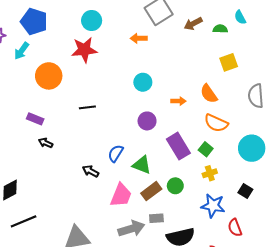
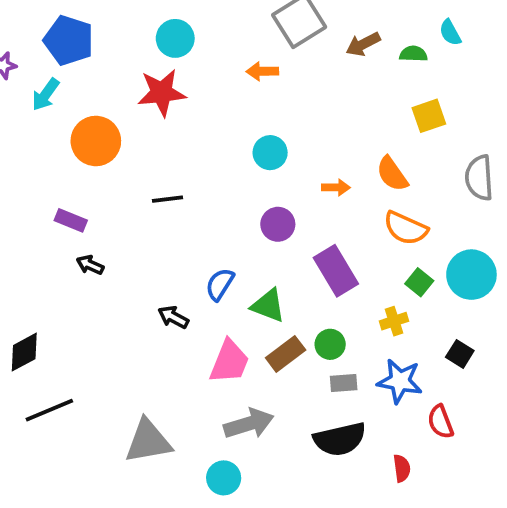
green square: (206, 149) -> (419, 282), moved
gray rectangle: (156, 218) -> (344, 383), moved

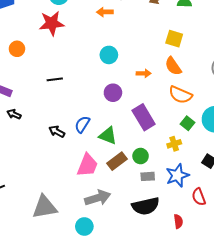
yellow square: (429, 116) -> (174, 39), moved, turned 36
orange circle: (96, 141) -> (17, 49), size x0.6
black arrow: (173, 317) -> (57, 132), moved
blue star: (400, 381) -> (177, 175), turned -30

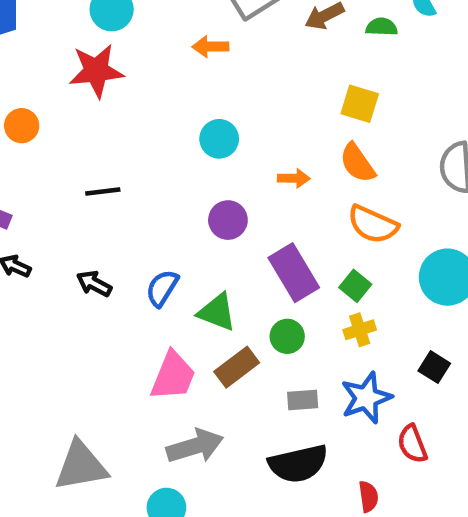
green square: (187, 123) -> (355, 286), moved
black arrow: (57, 132) -> (94, 284), moved
green circle: (141, 156) -> (287, 336), moved

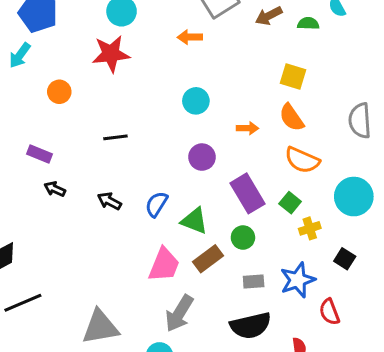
yellow cross: (360, 330) -> (310, 228), moved
gray arrow: (195, 446) -> (179, 313), turned 138

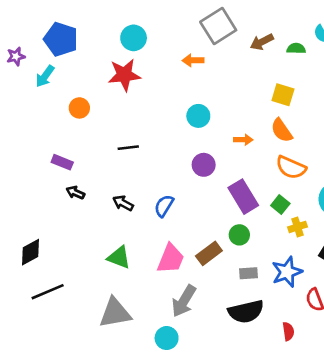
green triangle: (194, 221) -> (119, 257), moved

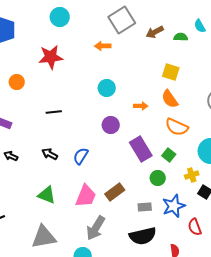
cyan circle: (134, 38) -> (60, 17), moved
black arrow: (75, 193) -> (11, 156), moved
yellow cross: (297, 227) -> (192, 175), moved
green circle: (239, 235) -> (158, 178), moved

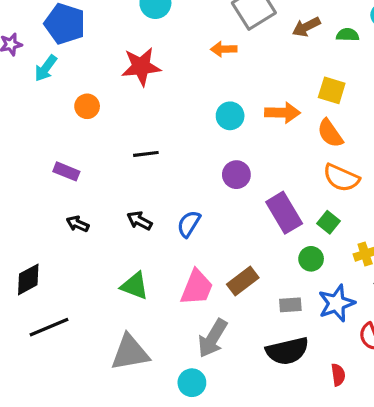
orange arrow: (141, 106) -> (282, 113), moved, size x1.5

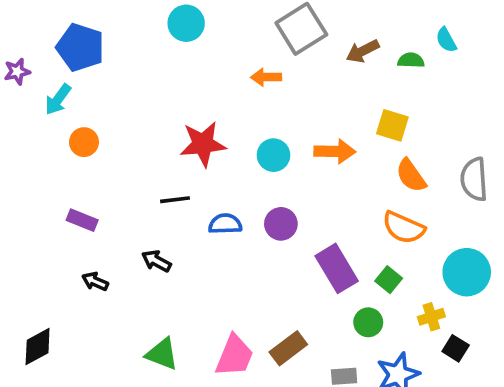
red star: (141, 67) -> (203, 144), moved
orange circle: (87, 106) -> (84, 142), moved
orange semicircle: (330, 133) -> (411, 176), moved
black arrow: (140, 221) -> (156, 261), moved
blue semicircle: (189, 224) -> (225, 224), moved, turned 56

